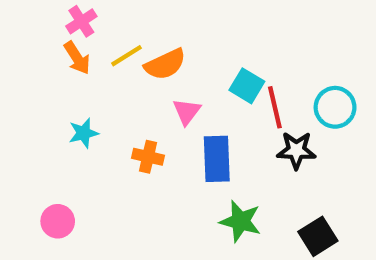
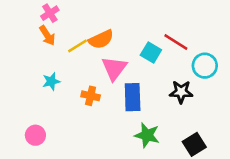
yellow line: (126, 56) -> (77, 46), moved
red line: (275, 107) -> (176, 42), moved, turned -45
pink triangle: (187, 112) -> (114, 68), size x1.5

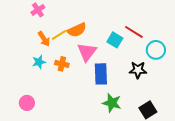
orange arrow: (47, 35) -> (44, 39), moved
orange cross: (91, 96) -> (62, 64), moved

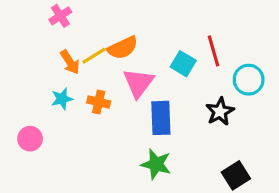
red line: (134, 32) -> (214, 51), turned 42
black star: (138, 70) -> (220, 112), turned -30
pink circle: (27, 103) -> (30, 139), moved
green star: (112, 103) -> (156, 164), moved

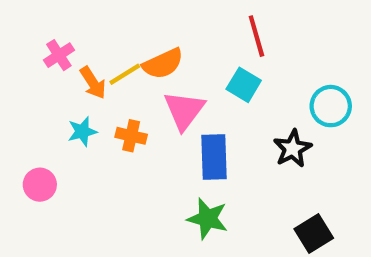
pink cross: (60, 16) -> (59, 55), moved
red line: (214, 51) -> (256, 36), moved

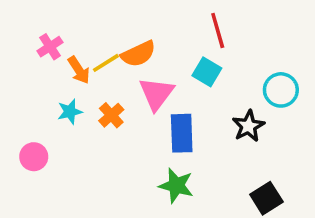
orange cross: (131, 136) -> (111, 115), turned 35

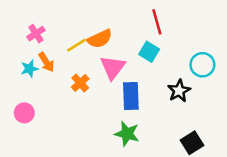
orange arrow: (79, 70) -> (46, 62), moved
cyan star: (70, 112) -> (29, 69), moved

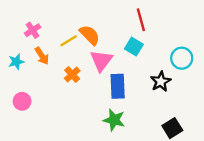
orange semicircle: (100, 39) -> (90, 35), turned -110
cyan star: (29, 69) -> (16, 62), moved

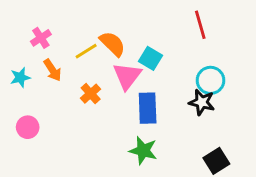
red line: (141, 20) -> (200, 25), moved
cyan square: (134, 47) -> (151, 58), moved
cyan circle: (182, 58) -> (210, 80), moved
black star: (161, 81) -> (202, 102), turned -30

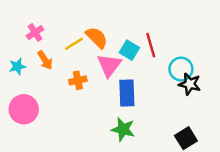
red line: (200, 25) -> (151, 45), moved
orange cross: (91, 94) -> (78, 80), turned 30
black star: (202, 102) -> (190, 84), moved
pink circle: (28, 127) -> (24, 109), size x1.5

